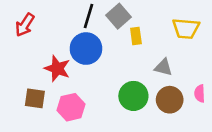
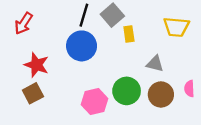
red star: (57, 68) -> (37, 65), moved
brown square: (35, 98) -> (33, 93), turned -36
pink hexagon: (71, 107) -> (95, 102), moved

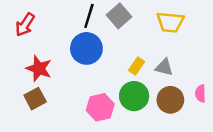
yellow trapezoid: (176, 27) -> (170, 22), moved
yellow rectangle: (129, 34) -> (137, 66), moved, turned 42

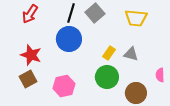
red arrow: (25, 25) -> (30, 14), moved
brown circle: (170, 100) -> (136, 93), moved
pink hexagon: (100, 107) -> (64, 86), moved

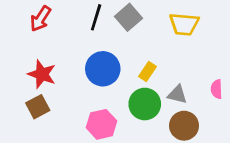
blue circle: (69, 39) -> (103, 69), moved
gray triangle: (131, 54) -> (177, 95), moved
pink semicircle: (160, 75) -> (217, 89), moved
pink hexagon: (64, 86) -> (101, 124), moved

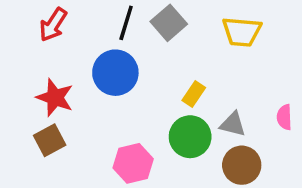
blue circle: (103, 69) -> (115, 73), moved

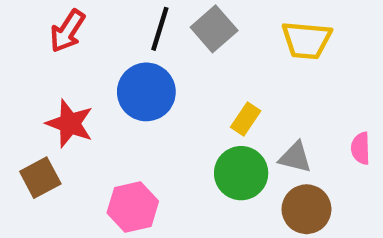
brown square: (50, 140) -> (40, 178), moved
pink hexagon: (133, 163) -> (133, 207), moved

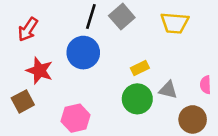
red arrow: (67, 31) -> (28, 29), moved
yellow rectangle: (246, 119) -> (140, 68), turned 30
brown circle: (306, 209) -> (193, 119), moved

